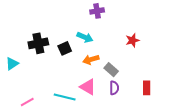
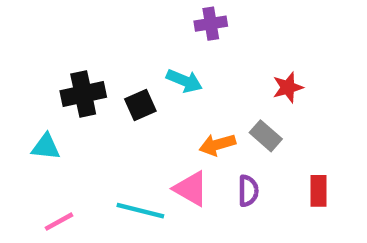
orange arrow: (91, 60) -> (217, 145), moved
cyan triangle: (12, 64) -> (46, 147), moved, turned 40
gray rectangle: (111, 70) -> (266, 136), moved

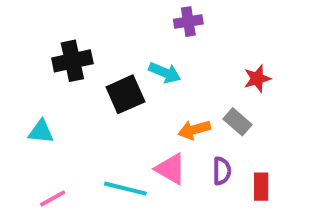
black cross: (83, 94) -> (72, 61), moved
black square: (140, 105) -> (125, 94), size x1.4
red rectangle: (319, 191) -> (261, 187), moved

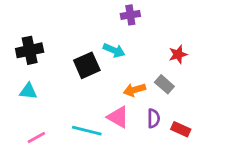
black cross: (72, 61) -> (30, 50), moved
red rectangle: (261, 187) -> (181, 129), turned -66

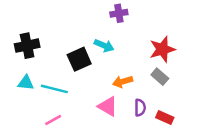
red star: (178, 54) -> (162, 49), size x1.5
gray rectangle: (164, 84) -> (160, 77), moved
cyan line: (87, 131) -> (54, 89), moved
pink line: (36, 137) -> (53, 120), moved

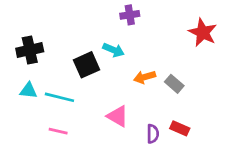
red star: (162, 49) -> (203, 32), moved, turned -30
orange arrow: (123, 82) -> (145, 77), moved
purple semicircle: (140, 108) -> (153, 134), moved
pink line: (53, 120) -> (58, 131), turned 42

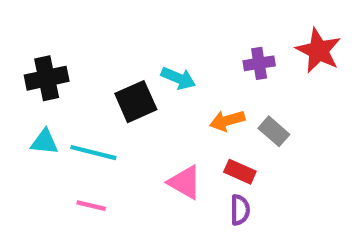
purple cross: (130, 15) -> (259, 63), moved
red rectangle: (180, 128) -> (240, 172), moved

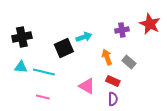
cyan arrow: (178, 78) -> (84, 37), turned -42
orange arrow: (227, 121) -> (107, 57), turned 84

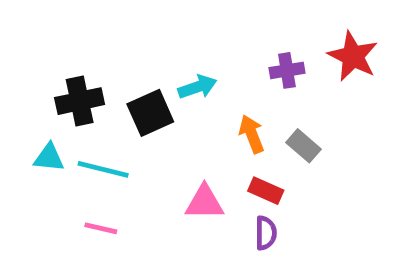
black cross: (22, 37) -> (80, 101), moved
pink triangle: (87, 86) -> (204, 202), turned -30

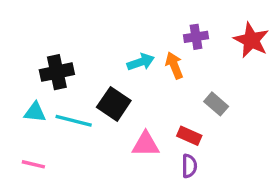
purple cross: (287, 70) -> (196, 37), moved
black square: (150, 113) -> (114, 104), moved, turned -32
orange arrow: (252, 134) -> (174, 65), moved
pink line: (101, 228) -> (33, 164), moved

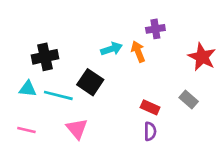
red star: (251, 40) -> (202, 57), moved
gray rectangle: (216, 104) -> (189, 99), moved
pink triangle: (146, 144) -> (77, 129), moved, turned 50

